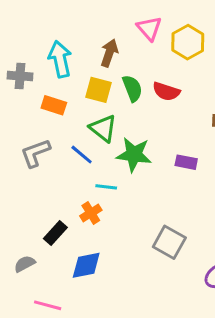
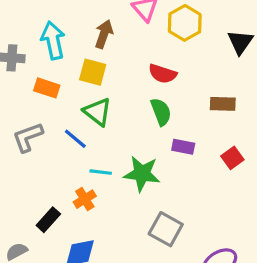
green semicircle: (132, 88) -> (161, 112), moved
green star: (134, 155) -> (142, 174), moved

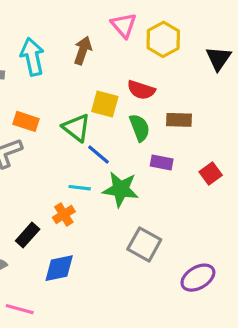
yellow square: (93, 72) -> (105, 104), moved
orange rectangle: (47, 88) -> (26, 121), moved
brown rectangle: (223, 104) -> (179, 120), moved
blue line: (75, 139) -> (99, 155), moved

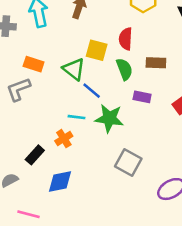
red semicircle: (141, 90) -> (126, 39), turned 75

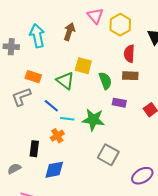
red semicircle: (126, 39) -> (129, 54), moved
blue line: (92, 91) -> (51, 106), moved
black rectangle: (35, 155) -> (34, 149), turned -35

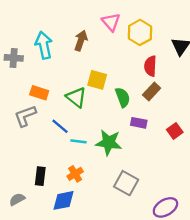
brown rectangle: (130, 76) -> (152, 92), turned -49
orange cross: (57, 136) -> (75, 174), moved

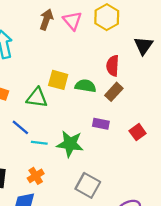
yellow hexagon: (140, 32) -> (107, 17), moved
brown arrow: (81, 41) -> (46, 20), moved
green triangle: (76, 97) -> (37, 98), turned -30
green semicircle: (123, 97) -> (85, 86), moved, turned -60

